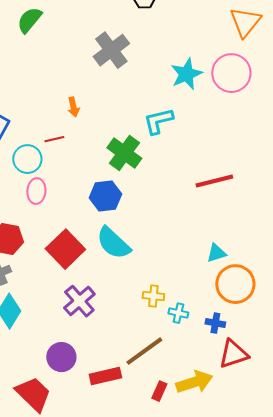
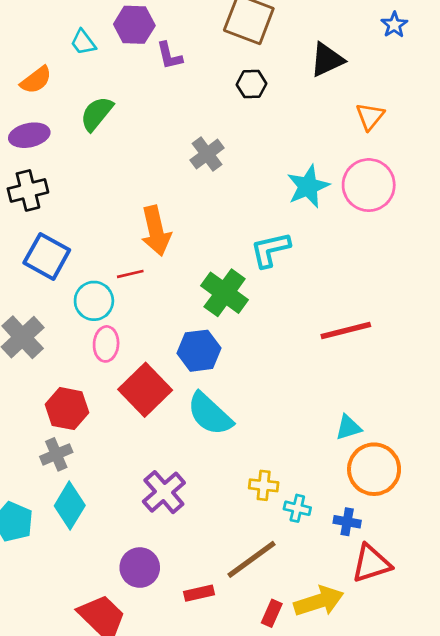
orange triangle: (245, 22) -> (370, 116), moved, size x0.7
gray cross: (111, 50) -> (207, 154), size x0.7
orange arrow: (73, 107) -> (156, 231), size x1.8
red square: (65, 249) -> (145, 390), moved
red rectangle: (105, 376) -> (199, 593), size x0.7

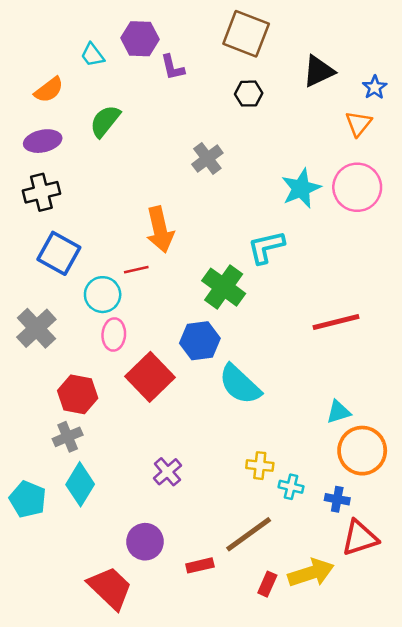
blue star: (394, 25) -> (375, 87), moved
cyan semicircle: (210, 414) -> (240, 384), moved
purple cross: (164, 492) -> (167, 472), size x0.7

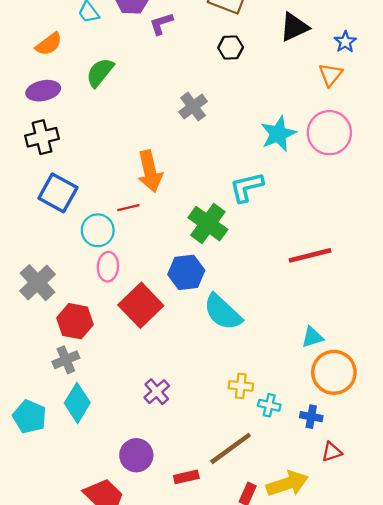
purple L-shape: (172, 67) -> (161, 24), turned 85
gray cross: (36, 328) -> (37, 283), moved
red triangle: (360, 538) -> (332, 452), size x0.6

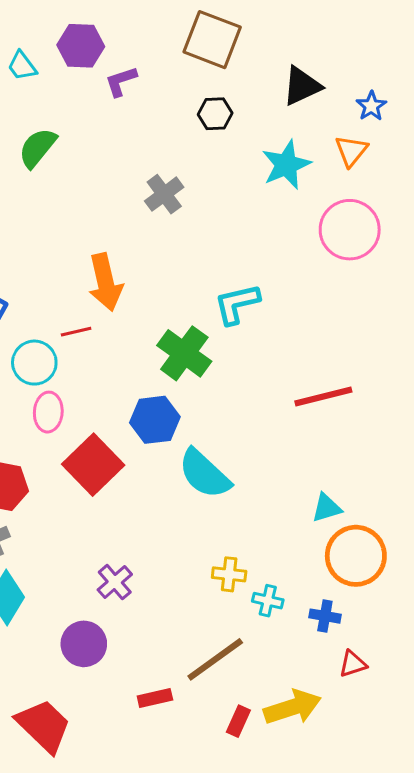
cyan star: (278, 134) -> (286, 165), moved
purple circle: (136, 455) -> (84, 644), moved

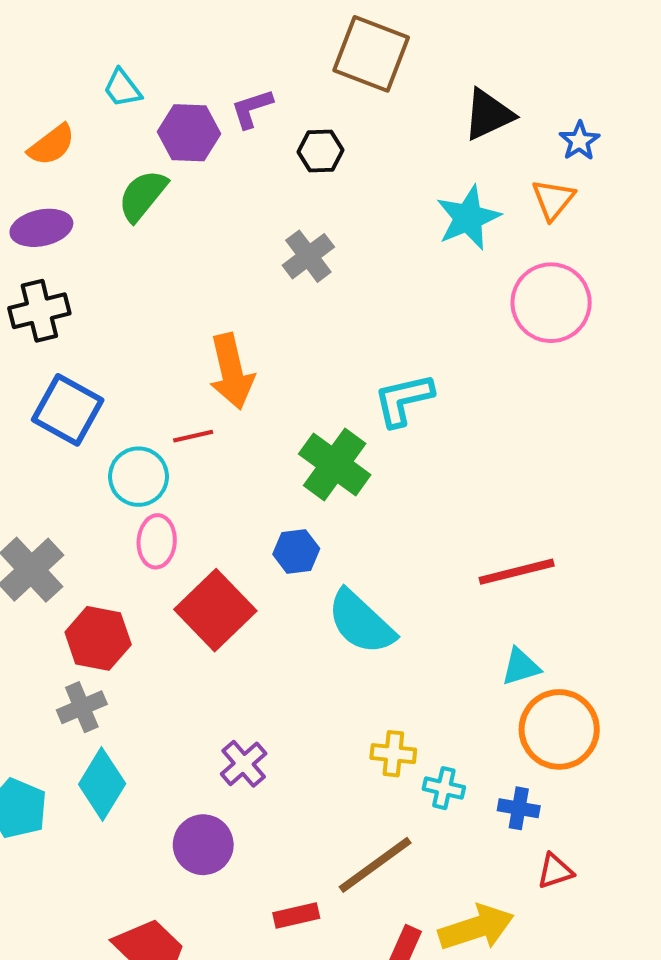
purple hexagon: (81, 46) -> (189, 133), moved
black hexagon: (215, 114) -> (321, 151), moved
red line: (323, 397) -> (517, 572), moved
blue hexagon: (155, 420) -> (296, 551), size x0.7

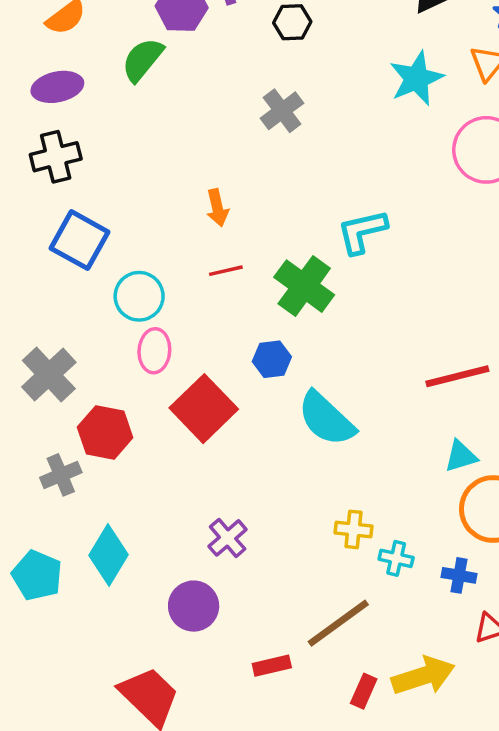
orange arrow: (232, 371) -> (217, 208), size x0.6
red line: (193, 436) -> (226, 271), moved
gray cross: (82, 707) -> (61, 475), moved

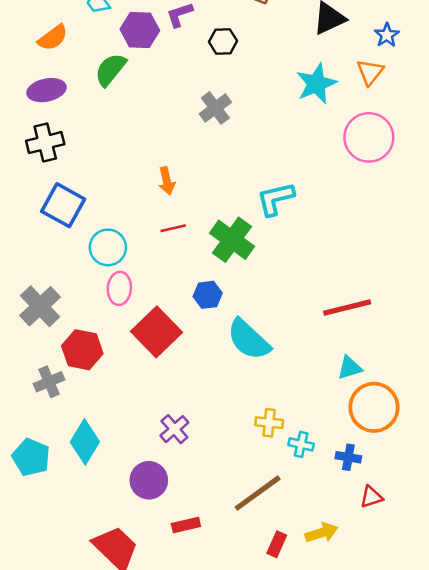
red rectangle: (272, 666) -> (186, 525), moved
yellow arrow: (423, 676) -> (322, 533), size x0.7

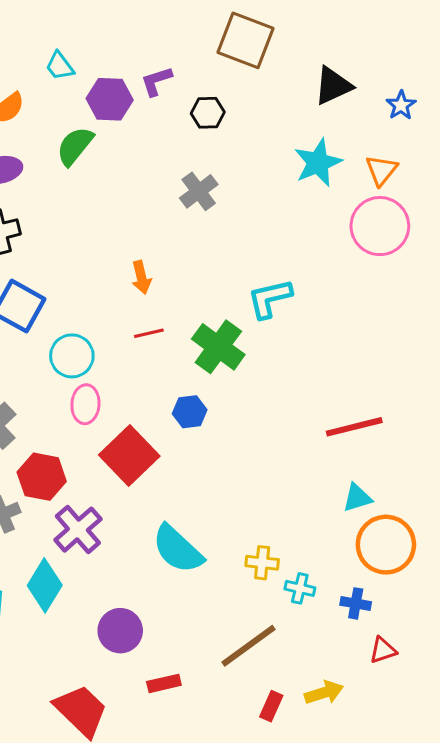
orange triangle: (370, 72) -> (381, 170), moved
cyan semicircle: (249, 340) -> (178, 549), moved
purple cross: (174, 429) -> (78, 530), moved, size x1.4

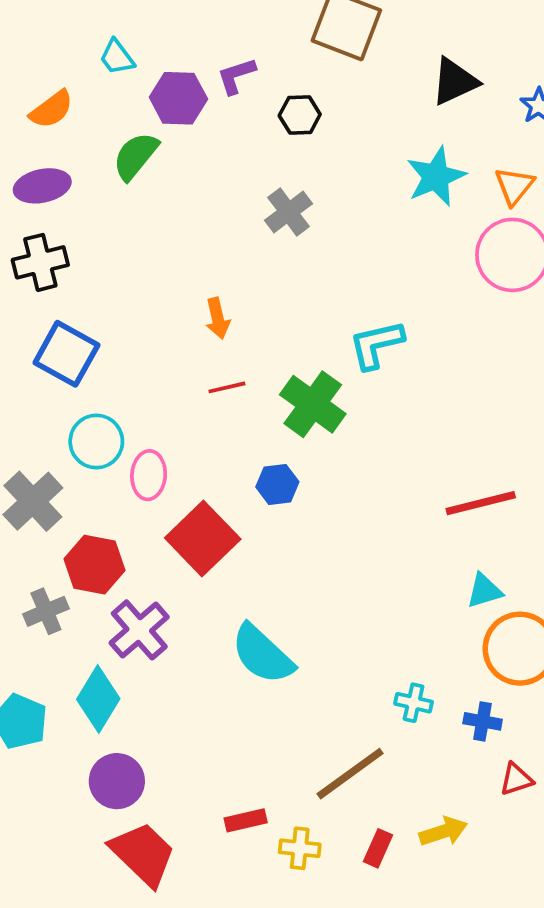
cyan circle: (72, 356) -> (96, 442), moved
yellow cross: (262, 563) -> (300, 848), moved
purple circle: (120, 631) -> (117, 781), moved

